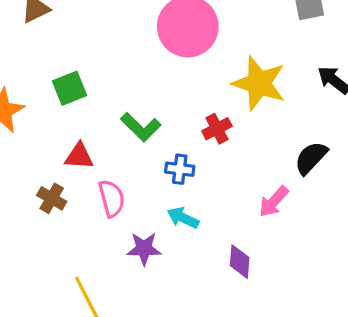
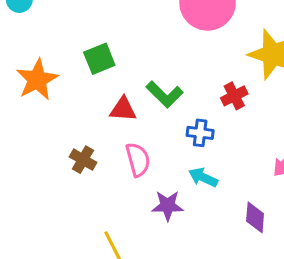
red triangle: (79, 156) -> (123, 109), moved

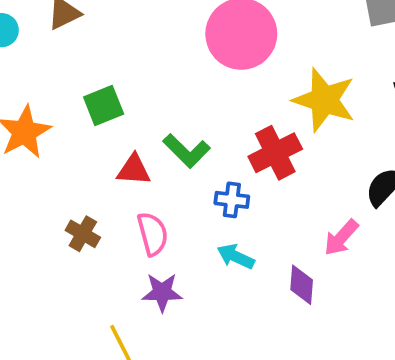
red cross: (234, 96) -> (275, 153), size x1.5
purple star: (168, 206) -> (162, 292), moved
purple diamond: (255, 217) -> (302, 285), moved

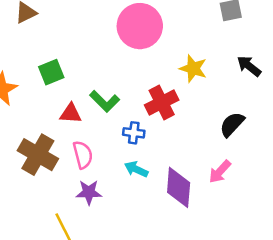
yellow star: (324, 100) -> (193, 69), size x0.7
brown cross: (83, 234) -> (38, 155), size x1.8
pink arrow: (341, 238) -> (220, 172), moved
purple diamond: (302, 285) -> (179, 187), size x1.6

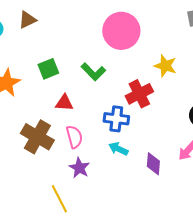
green L-shape: (105, 101) -> (93, 72), moved
blue cross: (134, 133) -> (116, 119), size x1.4
purple diamond: (179, 187) -> (153, 164), size x0.7
purple star: (89, 192) -> (79, 168), turned 30

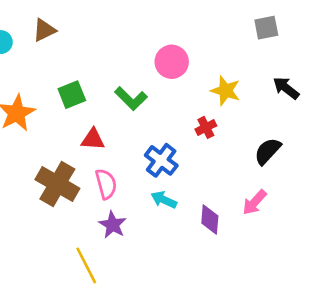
pink circle: (121, 31) -> (172, 62), moved, size x0.7
red cross: (139, 94) -> (206, 127), moved, size x0.6
blue cross: (116, 119) -> (161, 160), turned 30

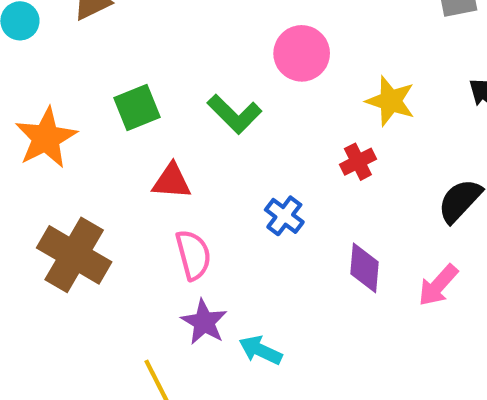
blue cross: (161, 160) -> (284, 216), size x0.7
brown cross: (57, 184) -> (74, 255), moved
cyan arrow: (164, 200) -> (260, 350), moved
purple diamond: (210, 219) -> (364, 268), moved

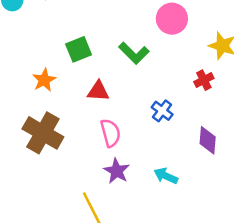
orange star: (46, 138) -> (44, 80), moved, size x0.7
cyan arrow: (260, 350) -> (166, 176), moved

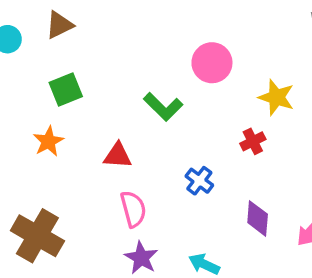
green square: (79, 49) -> (66, 89), moved
brown cross: (43, 133) -> (37, 236), moved

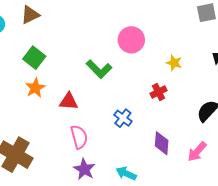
green square: (66, 89) -> (34, 58), turned -30
yellow star: (276, 97) -> (174, 63), size x0.7
orange star: (48, 141) -> (35, 88), moved

